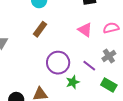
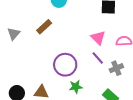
brown rectangle: (40, 29) -> (44, 27), moved
purple line: (89, 66) -> (98, 58), moved

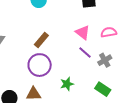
brown rectangle: (44, 27) -> (41, 40), moved
purple circle: (65, 65) -> (40, 65), moved

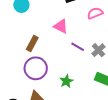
pink triangle: (83, 32) -> (61, 26), moved
pink semicircle: (109, 32) -> (95, 13), moved

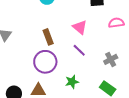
brown rectangle: (32, 44) -> (48, 37), turned -63
purple line: (78, 47) -> (79, 50), moved

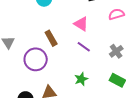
purple circle: (45, 62) -> (36, 59), moved

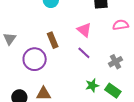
green star: (81, 79) -> (92, 85), moved

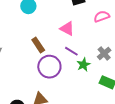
purple circle: (35, 59) -> (49, 67), moved
green star: (92, 85) -> (84, 65), moved

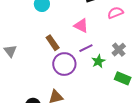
purple line: (71, 51) -> (86, 48), turned -56

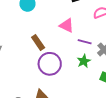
purple line: (86, 48) -> (85, 42), moved, turned 40

